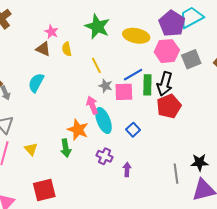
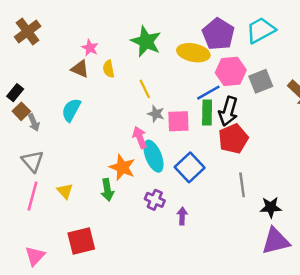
purple pentagon: (172, 23) -> (218, 34), moved
blue line: (133, 75) -> (208, 93), moved
blue square: (133, 130) -> (190, 167), size x1.6
gray line: (176, 174) -> (242, 185), moved

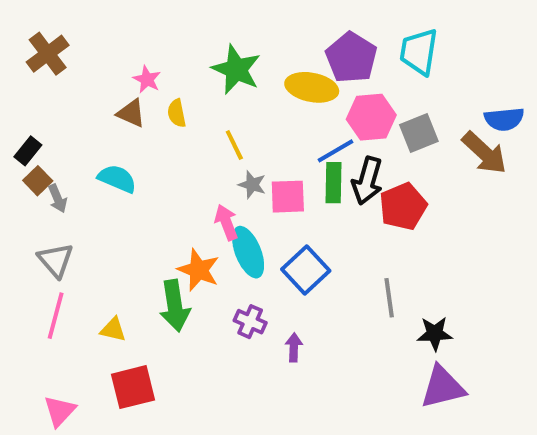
cyan trapezoid: (261, 30) -> (419, 52), turned -52
cyan semicircle: (71, 110) -> (117, 179), turned 85
red pentagon: (233, 139) -> (403, 206), moved
green arrow: (107, 190) -> (175, 306), size x1.4
yellow triangle: (65, 191) -> (113, 330), moved, turned -35

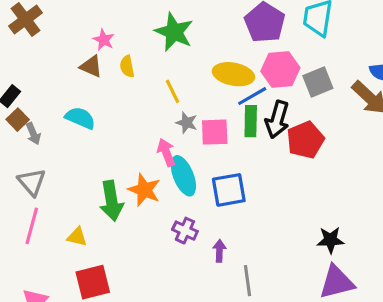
yellow ellipse: (312, 87) -> (233, 74), moved
blue square: (306, 270) -> (229, 190), turned 33
gray line: (389, 298) -> (248, 281), moved
green arrow: (175, 306) -> (111, 201), moved

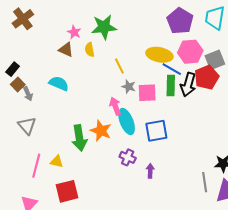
green star: (174, 32) -> (104, 27), moved, turned -30
blue line: (252, 96) -> (172, 69), turned 60
red pentagon: (305, 140) -> (207, 77), moved
pink line: (32, 226) -> (36, 166), moved
gray line: (248, 281) -> (205, 182), moved

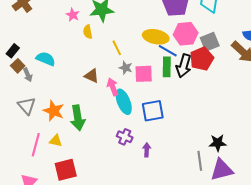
brown triangle: (66, 50) -> (92, 76), moved
cyan semicircle: (59, 83) -> (46, 59), moved
orange star: (101, 131) -> (54, 111), moved

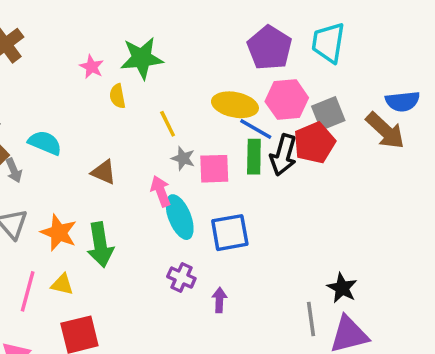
brown triangle: (92, 76) -> (104, 172), moved
black star: (218, 143) -> (342, 288), turned 30

